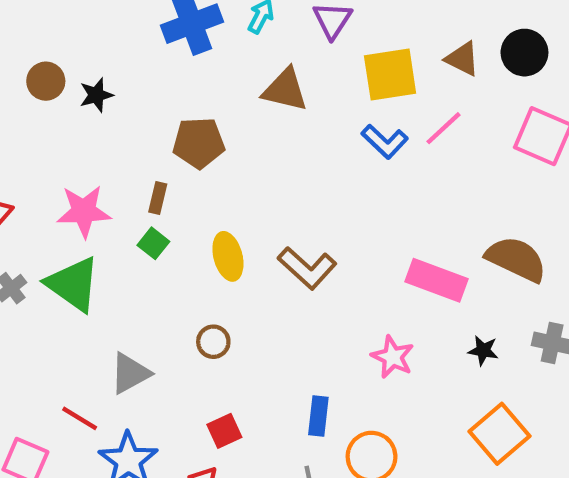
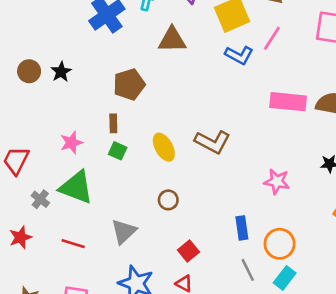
pink star: (84, 211) -> (71, 143), size x0.7
pink rectangle: (437, 280) -> (288, 102), moved
red line: (80, 418) -> (73, 244), moved

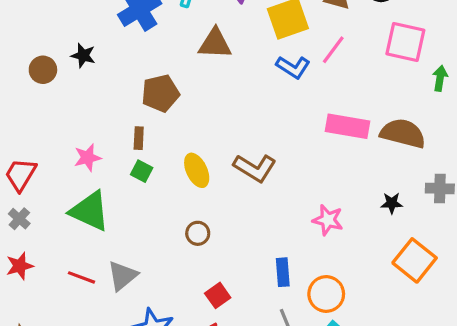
black star: (61, 72) -> (83, 55), moved, turned -30
gray cross: (40, 199) -> (19, 219), moved
gray triangle: (124, 231) -> (122, 276), moved

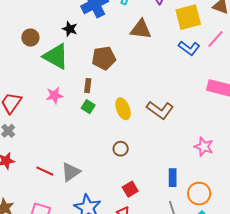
black star: (83, 55) -> (70, 29), moved
green triangle: (90, 211) -> (56, 56), moved

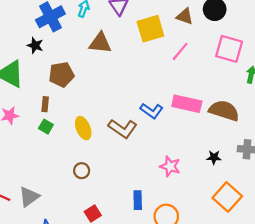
black star: (70, 29) -> (35, 45), moved
blue L-shape: (189, 48) -> (152, 111), moved

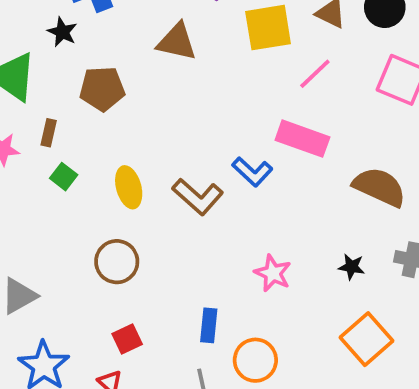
brown rectangle: (45, 104) -> (49, 133), moved
pink rectangle: (187, 104) -> (302, 139), moved
brown circle: (82, 171) -> (117, 262), size x1.5

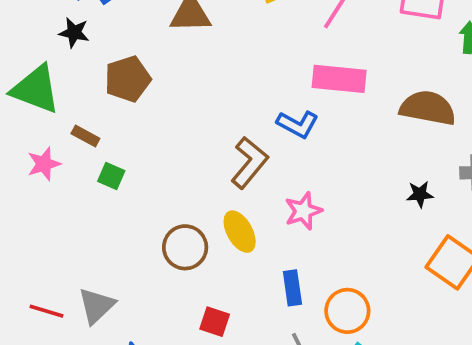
brown rectangle: (49, 133) -> (85, 136), turned -60
yellow ellipse: (129, 187) -> (240, 232), moved
brown L-shape: (198, 197) -> (249, 163), turned -78
pink star: (273, 273) -> (303, 211), moved, turned -30
red square: (127, 339) -> (215, 322), turned -32

